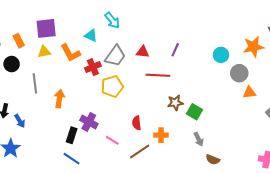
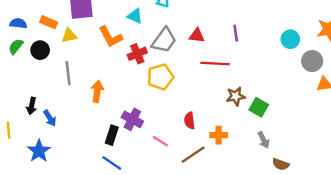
orange rectangle: (19, 41) -> (49, 22), turned -40
purple line: (175, 50) -> (236, 33), turned -32
yellow triangle: (44, 52) -> (69, 36), moved

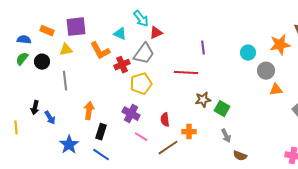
orange rectangle: (49, 22) -> (47, 31), moved
red triangle: (197, 36) -> (156, 33), moved, turned -32
orange arrow: (97, 91) -> (89, 111), moved
purple cross: (132, 119) -> (131, 114), moved
blue star: (39, 151) -> (69, 145), moved

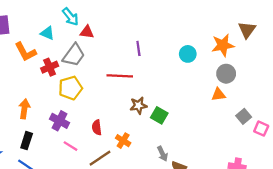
red triangle: (156, 33) -> (87, 32), turned 32
gray circle: (266, 71) -> (226, 74), moved
orange arrow: (89, 111) -> (24, 109), moved
orange cross: (189, 132) -> (123, 141), turned 32
gray arrow: (226, 136) -> (163, 154), moved

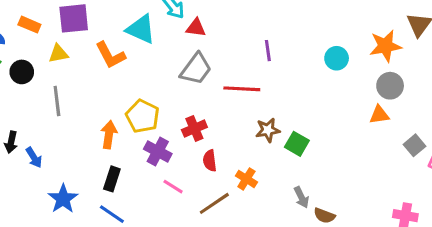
cyan triangle: (47, 33) -> (141, 29), size x1.5
gray trapezoid: (74, 55) -> (196, 69), moved
red cross: (50, 67) -> (194, 129), moved
yellow pentagon: (70, 88) -> (142, 116), moved, turned -30

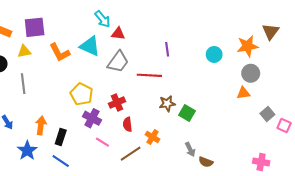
cyan triangle: (141, 29) -> (90, 46), moved
orange arrow: (109, 135) -> (41, 125), moved

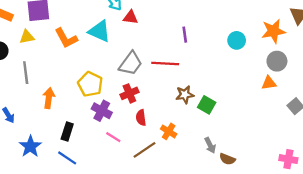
gray trapezoid: (118, 62) -> (131, 63), moved
orange arrow: (41, 125) -> (49, 98), moved

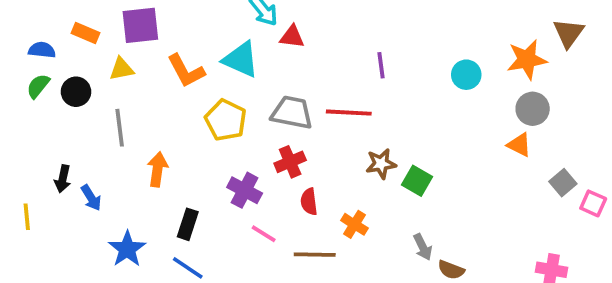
gray trapezoid: (131, 63) -> (292, 113), turned -115
orange triangle: (269, 83) -> (519, 145), turned 35
yellow pentagon: (90, 84) -> (226, 120), moved
brown line: (144, 150) -> (315, 255), turned 35

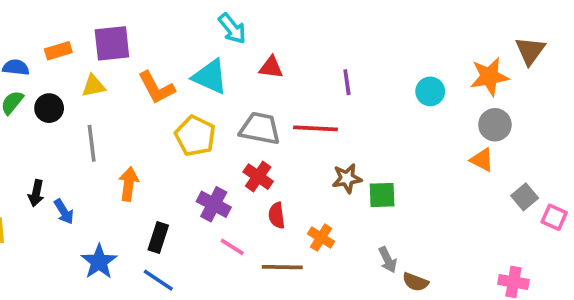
orange rectangle: (85, 33) -> (58, 51), turned -40
red triangle: (292, 37) -> (271, 67), moved
red cross: (290, 162) -> (258, 177), turned -32
green square: (417, 181) -> (382, 195), turned -32

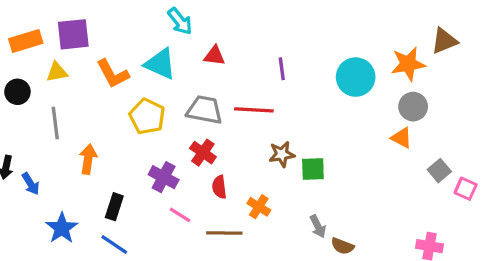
orange rectangle: (58, 51) -> (26, 41), size x1.4
brown triangle: (530, 51) -> (444, 41), turned 32
cyan circle: (430, 91) -> (356, 77), size x1.5

